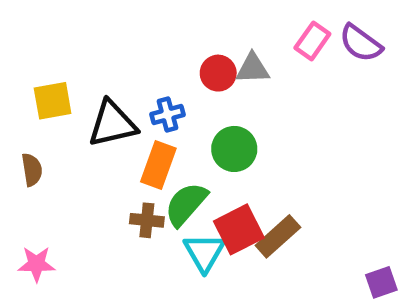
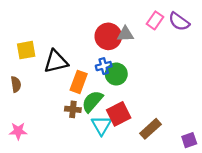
red circle: (218, 73) -> (108, 36), size x1.5
blue cross: (168, 114) -> (104, 66), moved
brown rectangle: (278, 236) -> (150, 129), moved

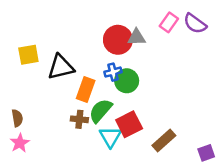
brown semicircle: (16, 84) -> (17, 118), moved
pink star: (18, 131) -> (20, 143), turned -30

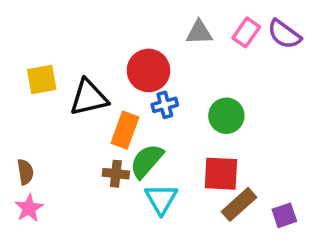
gray triangle: (137, 37) -> (199, 32), moved
red circle: (118, 40) -> (148, 70), moved
green circle: (127, 81) -> (226, 116), moved
red square: (129, 124) -> (221, 174), moved, turned 30
purple square: (206, 153) -> (284, 215), moved

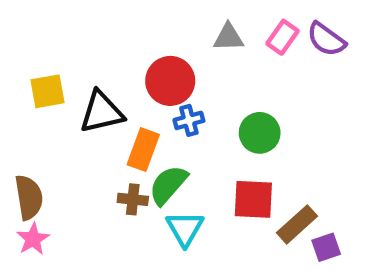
brown semicircle: (25, 172) -> (29, 197), size x1.5
brown rectangle: (239, 204) -> (297, 224), moved

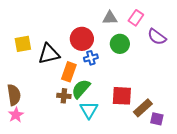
purple semicircle: (326, 39) -> (157, 37), moved
green circle: (260, 133) -> (120, 44), moved
purple square: (326, 247) -> (157, 119), turned 32

